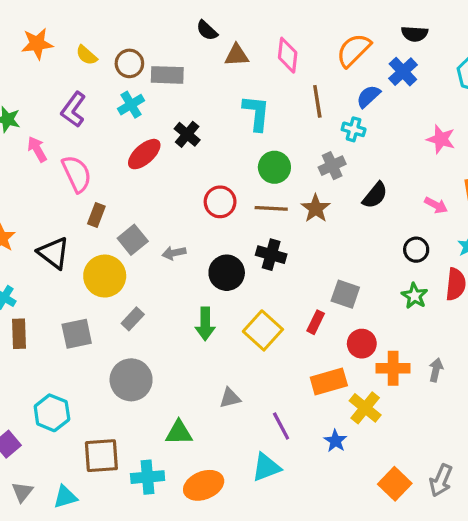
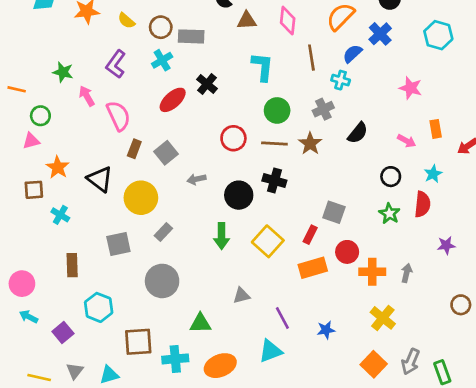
gray square: (133, 240) -> (166, 153), moved
brown rectangle: (19, 334) -> (72, 265), moved
orange rectangle: (329, 382) -> (313, 268), moved
yellow cross: (365, 408) -> (383, 318), moved
blue star: (335, 441) -> (326, 330), turned 30

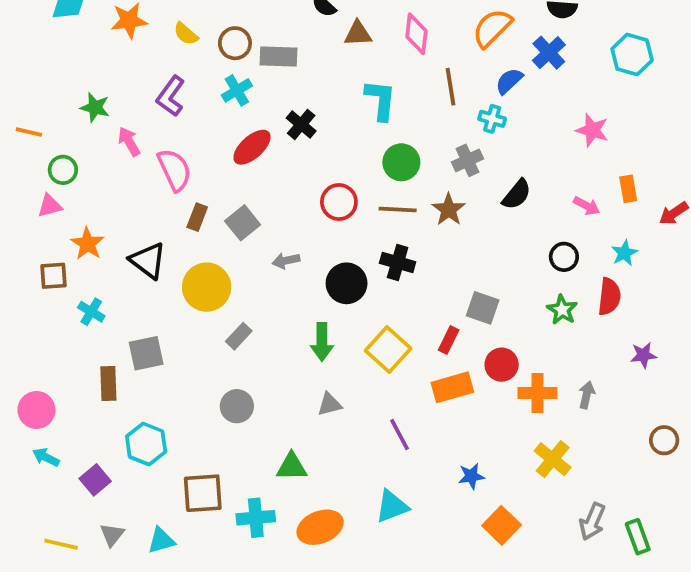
gray square: (118, 244) -> (146, 353), moved
gray circle: (162, 281) -> (237, 406), size x0.7
gray triangle: (241, 296) -> (330, 404), moved
purple line: (282, 318) -> (399, 435), moved
orange square: (374, 364) -> (502, 525), moved

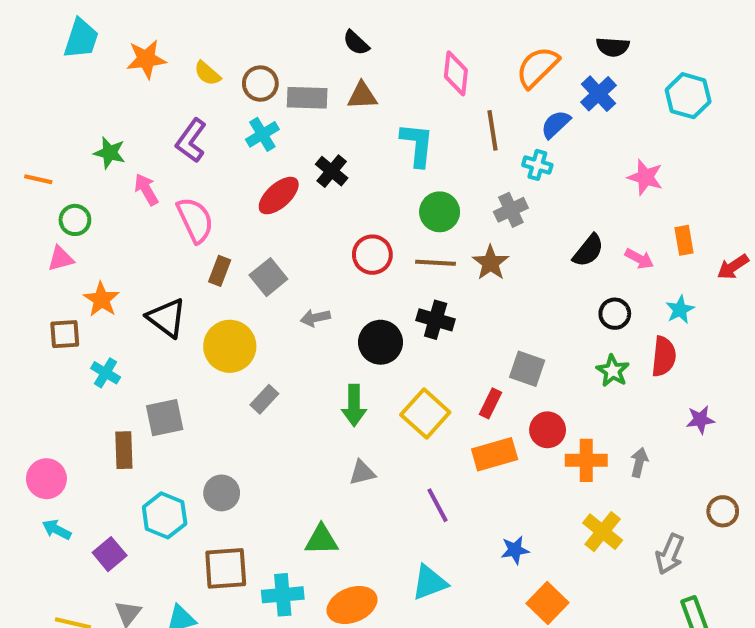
brown triangle: (358, 34) -> (362, 96), moved
black semicircle: (517, 194) -> (588, 251), moved
gray circle: (237, 406) -> (222, 493), moved
gray arrow: (592, 522) -> (670, 554), moved

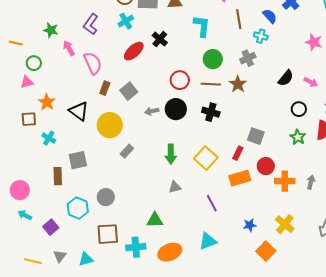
blue semicircle: (556, 124) -> (270, 16), turned 91
black circle: (381, 342) -> (176, 109), moved
yellow cross: (603, 532) -> (285, 224), moved

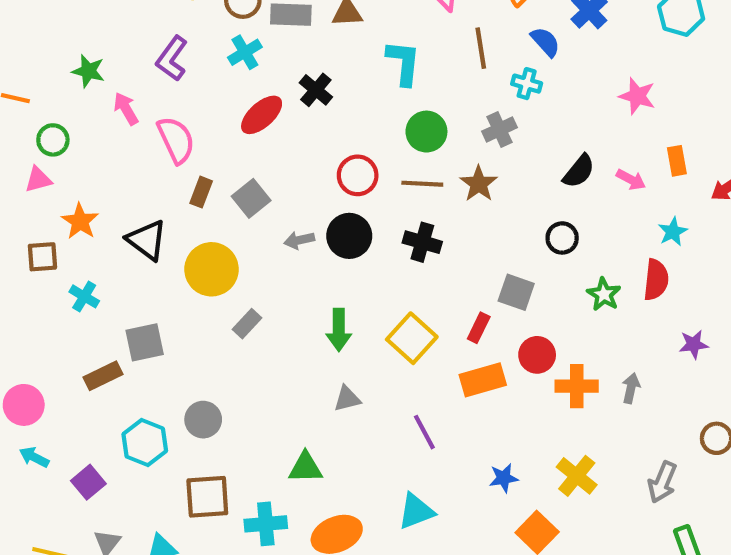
black circle: (299, 109) -> (562, 238), moved
brown rectangle: (58, 176) -> (103, 376), turned 66

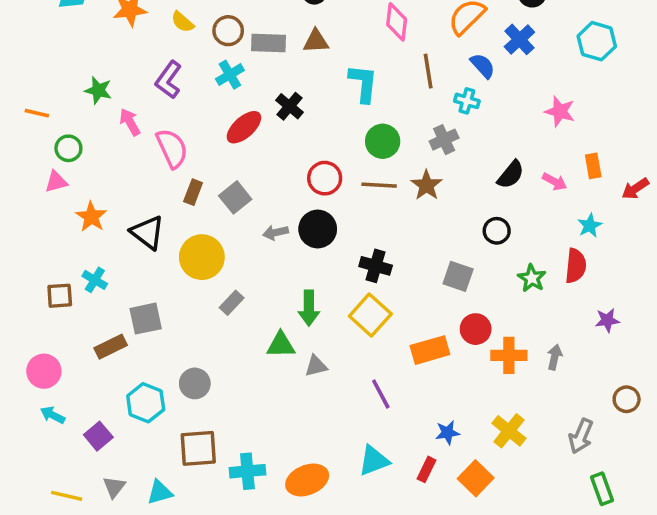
black cross: (422, 242) -> (376, 266), moved
brown square: (42, 257) -> (60, 296), moved
red rectangle: (479, 328) -> (426, 469), moved
green triangle: (305, 468) -> (281, 345), moved

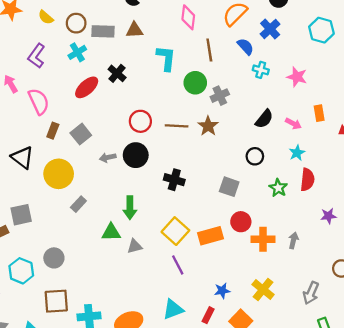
cyan cross: (467, 101) -> (261, 70), moved
green circle: (383, 141) -> (195, 83), moved
cyan star: (590, 226) -> (297, 153), moved
yellow square: (370, 315) -> (175, 231), moved

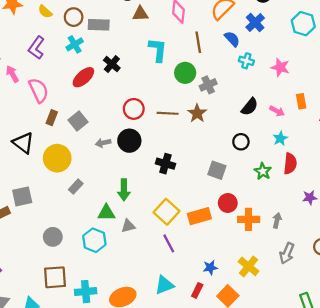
brown triangle: (135, 30) -> (140, 14), moved
cyan hexagon: (21, 271) -> (94, 240), moved
gray arrow: (311, 293) -> (287, 253), moved

